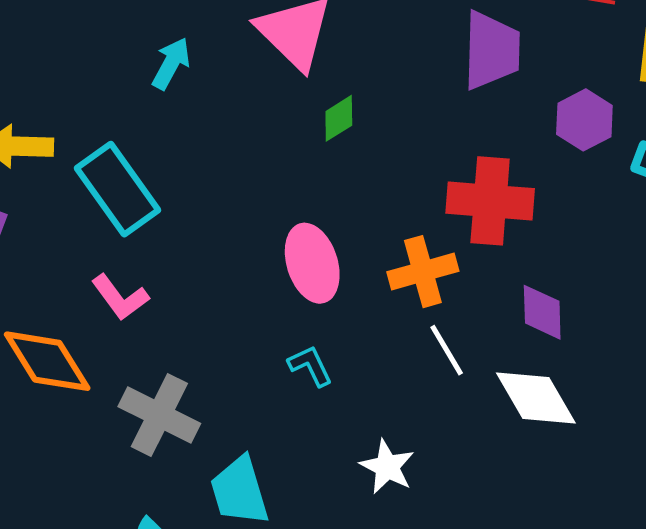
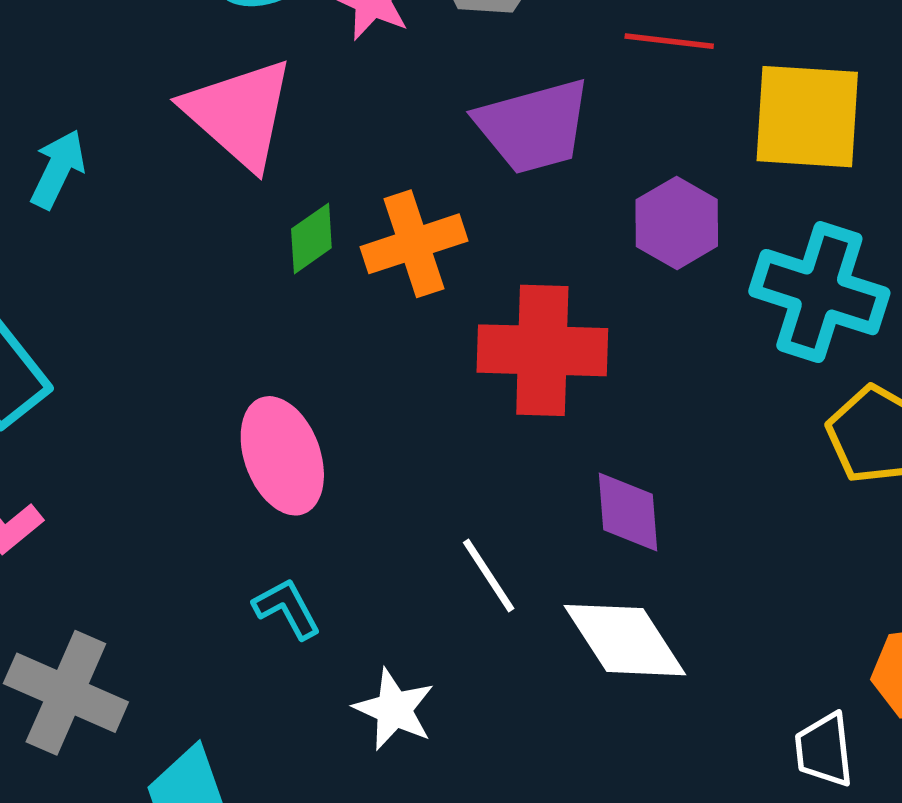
purple trapezoid: (491, 50) -> (533, 126), turned 76
orange cross: (423, 272) -> (414, 244), moved
white star: (387, 467) -> (394, 709), moved

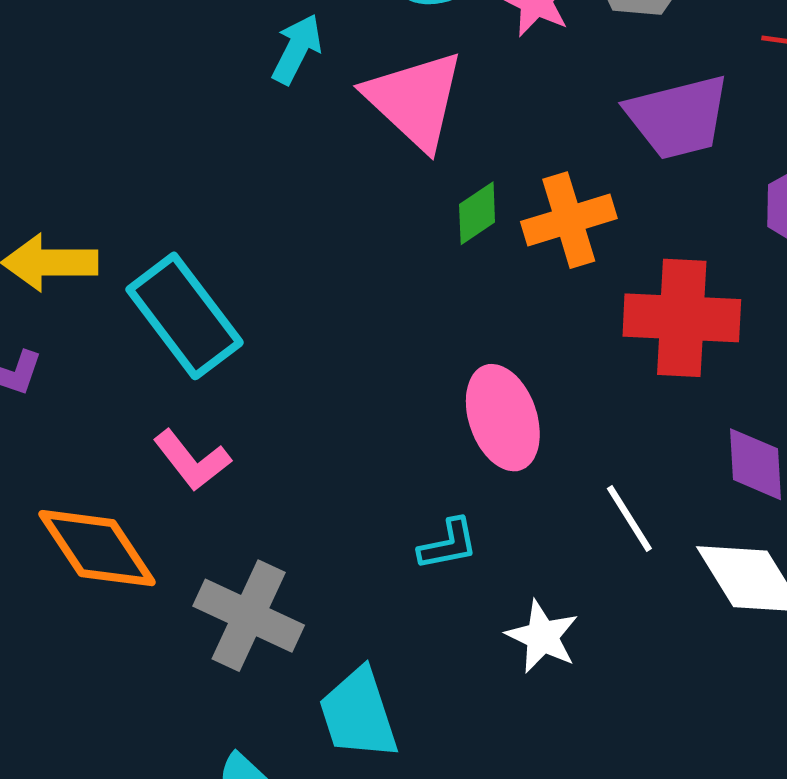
cyan arrow: (58, 169) -> (297, 49), moved
pink ellipse: (282, 456) -> (503, 418), moved
cyan L-shape: (287, 608) -> (448, 544), turned 106

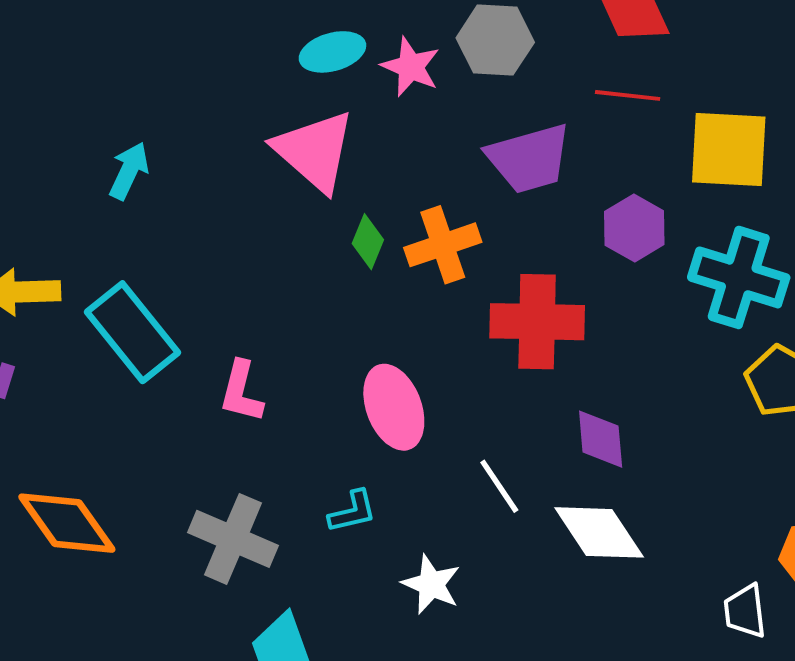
cyan arrow: (297, 49) -> (129, 171), moved
green diamond: (477, 213) -> (368, 242), turned -32
pink L-shape: (192, 460) -> (241, 392), moved, turned 54
gray cross: (249, 616) -> (233, 539), moved

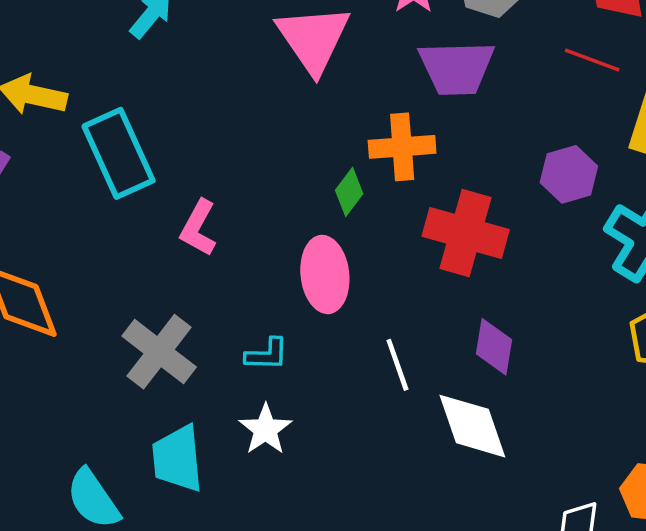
purple trapezoid: (529, 158) -> (457, 68), moved
green diamond: (368, 242) -> (349, 192), moved
white star: (431, 584) -> (265, 429), moved

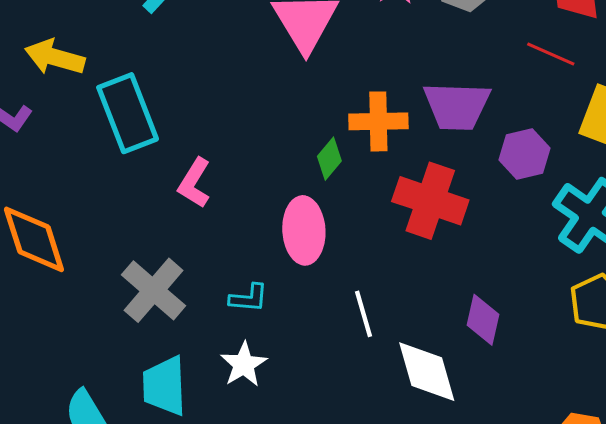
purple trapezoid: (457, 68) -> (457, 106), moved
purple diamond: (494, 347) -> (483, 320), moved

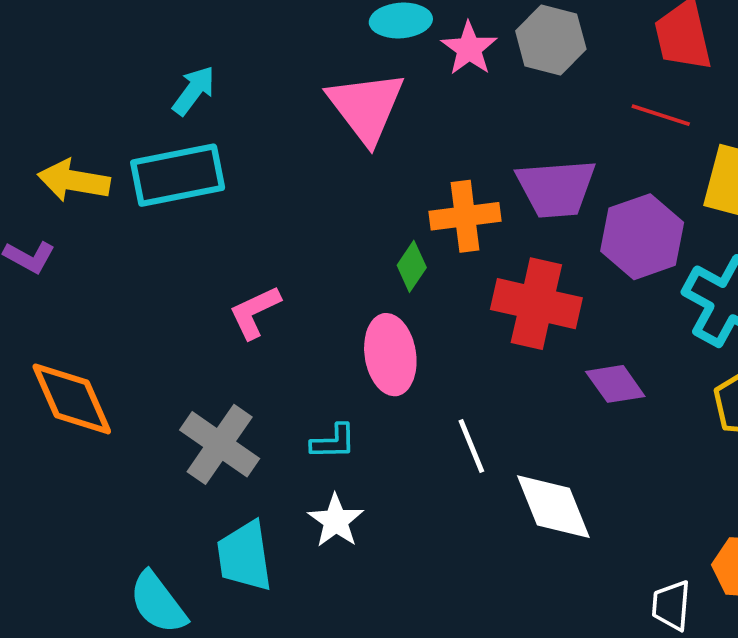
cyan rectangle: (128, 113) -> (178, 175), moved, turned -74
purple hexagon: (525, 154) -> (642, 237), size x1.4
pink L-shape: (194, 183) -> (255, 312), turned 39
purple diamond: (483, 320) -> (615, 384), moved, turned -42

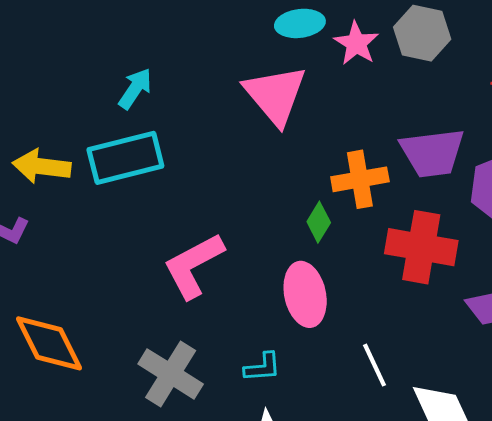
pink L-shape: (255, 312) -> (194, 266), size x1.5

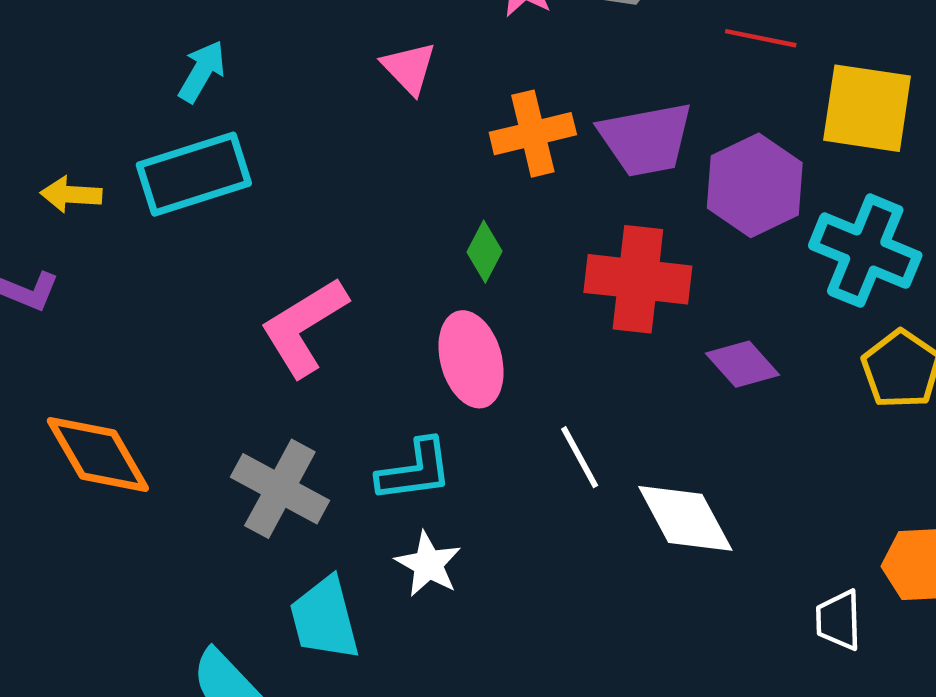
pink triangle: (275, 95) -> (409, 68), size x0.6
yellow arrow: (42, 166) -> (71, 194), size x0.7
orange cross: (360, 179) -> (533, 134), moved
cyan L-shape: (262, 367) -> (415, 470), size x1.4

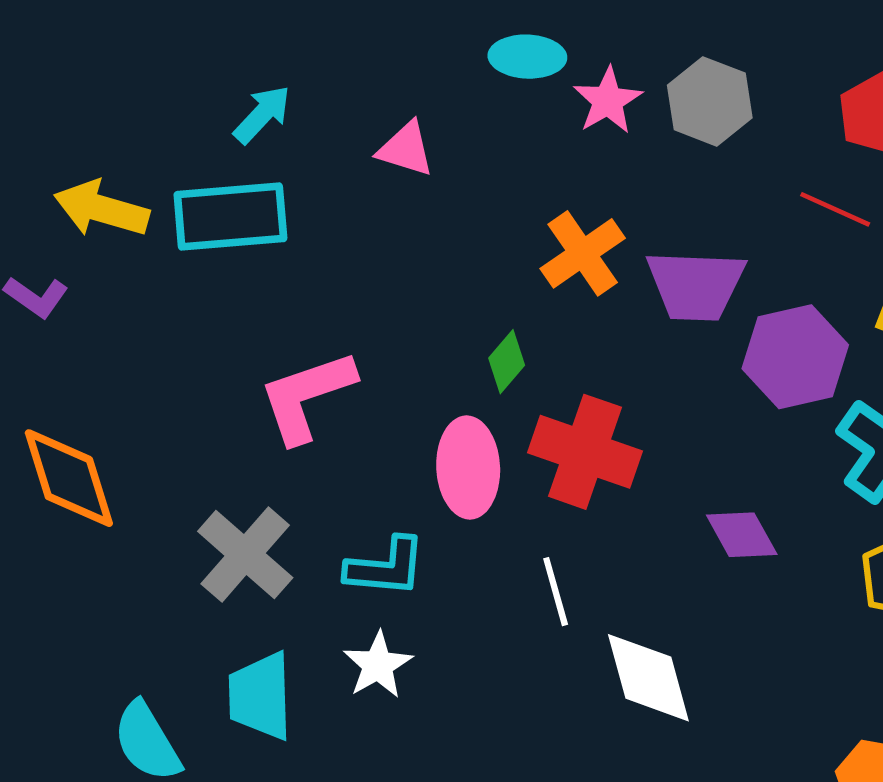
pink triangle: (409, 68) -> (406, 149), moved, turned -42
orange cross: (533, 134) -> (583, 253), turned -34
yellow arrow: (71, 194) -> (101, 209), size x1.5
red cross: (638, 279) -> (585, 452), moved

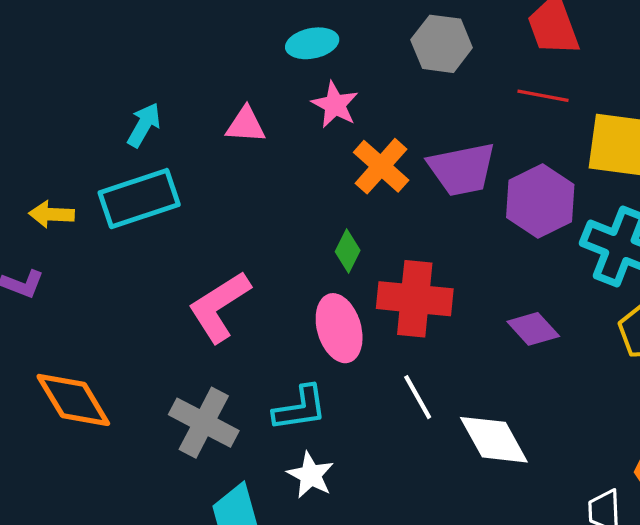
pink star: (608, 101) -> (335, 105), moved
yellow arrow: (101, 209) -> (52, 214), size x0.7

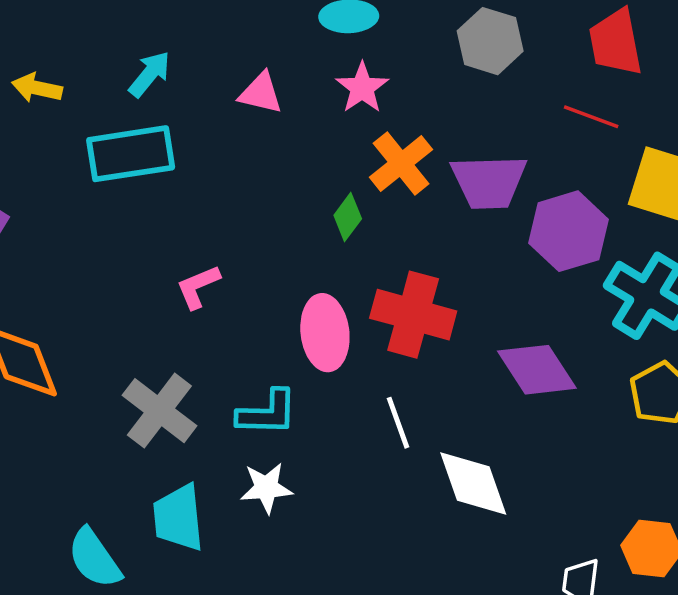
yellow arrow: (52, 214) -> (37, 88), moved
green diamond: (348, 251) -> (348, 217), moved
pink L-shape: (219, 307) -> (198, 287), size x0.6
purple diamond: (533, 329) -> (537, 370), size x1.4
white star: (311, 475) -> (266, 488), turned 30

